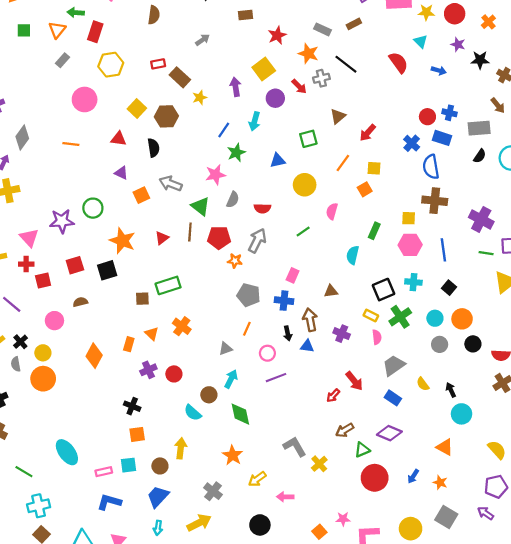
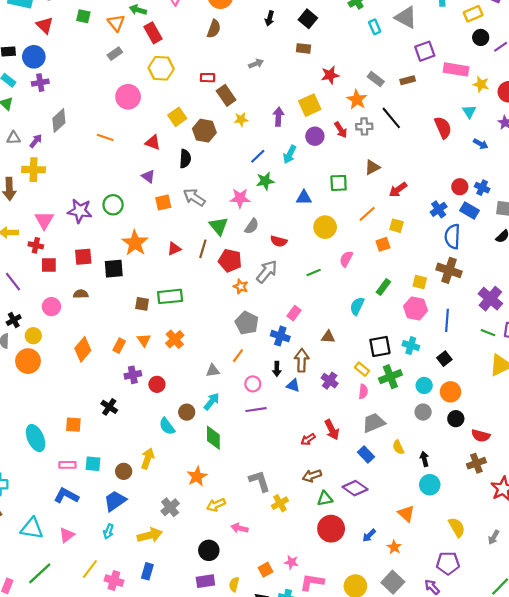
orange triangle: (57, 30) -> (116, 23), turned -30
red rectangle: (95, 32) -> (153, 33), turned -60
orange square: (137, 434) -> (73, 425), moved

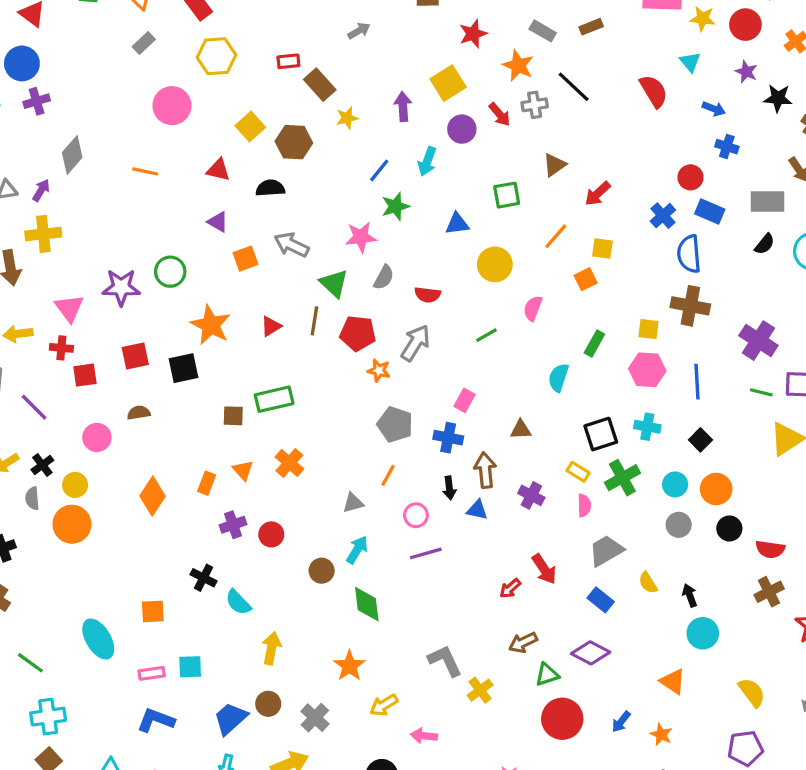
black semicircle: (185, 159) -> (270, 188), turned -90
blue cross: (482, 188) -> (727, 147), moved
cyan semicircle: (167, 426) -> (238, 602), moved
brown circle: (124, 471) -> (268, 704), moved

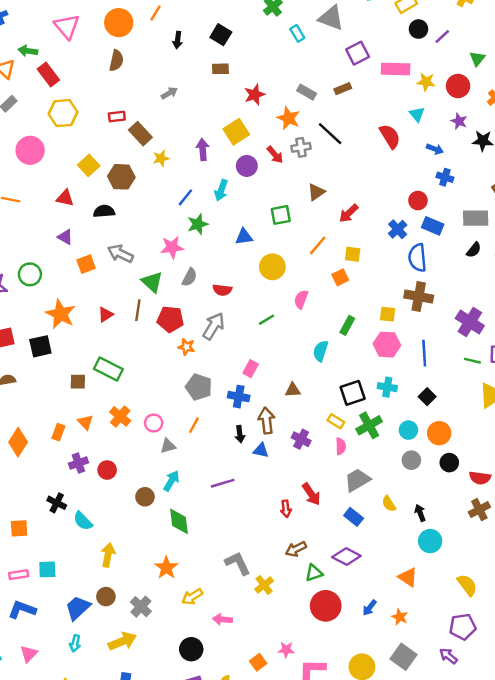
green rectangle: (274, 399) -> (108, 369), turned 40
pink circle: (416, 515) -> (154, 423), moved
red arrow: (510, 588) -> (286, 509), turned -56

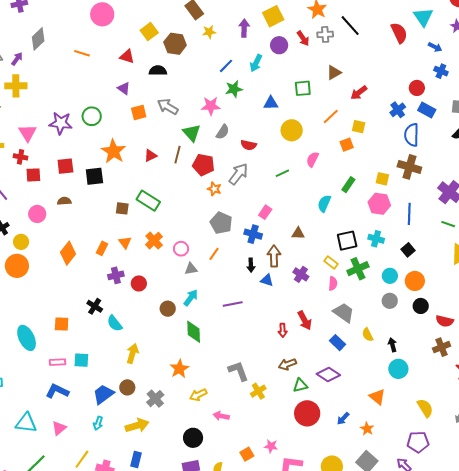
cyan triangle: (417, 114) -> (423, 17), size x1.5
gray trapezoid: (357, 480) -> (344, 313), turned 60

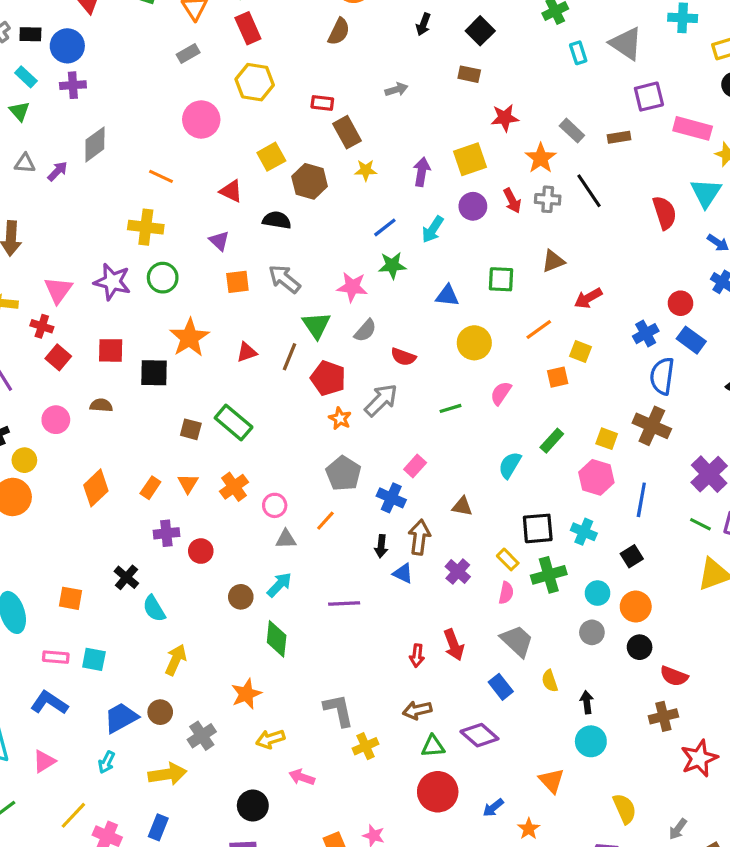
yellow cross: (16, 86) -> (146, 227), moved
red square: (33, 175) -> (58, 357), turned 35

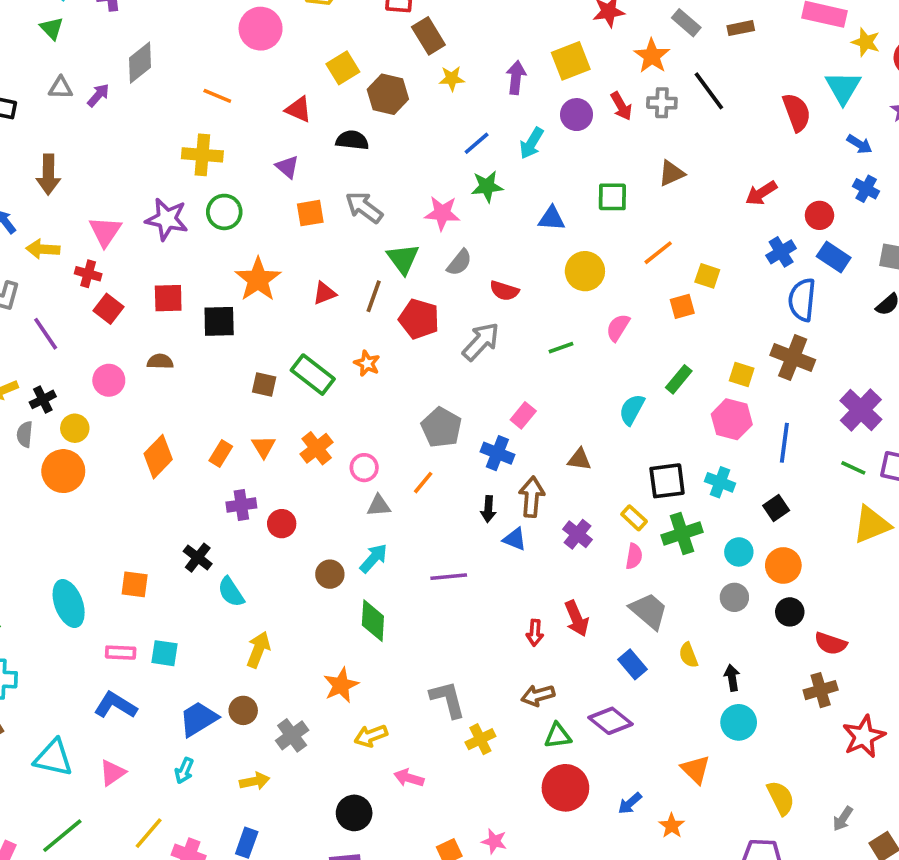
red arrow: (588, 298) -> (761, 193), moved
orange star: (340, 418) -> (367, 363), moved
yellow arrow: (167, 774) -> (255, 781), size x0.7

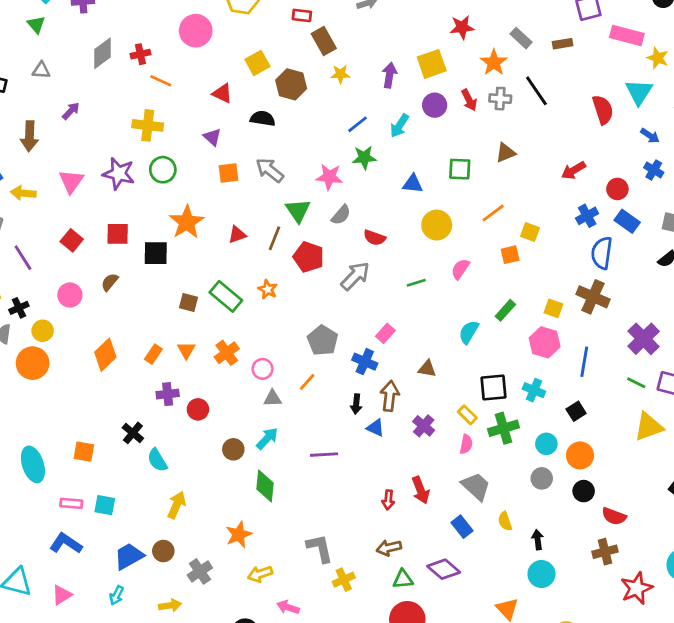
purple arrow: (98, 95) -> (71, 111), moved
red cross: (88, 274) -> (140, 54), moved, turned -30
brown semicircle: (160, 361) -> (110, 282), turned -54

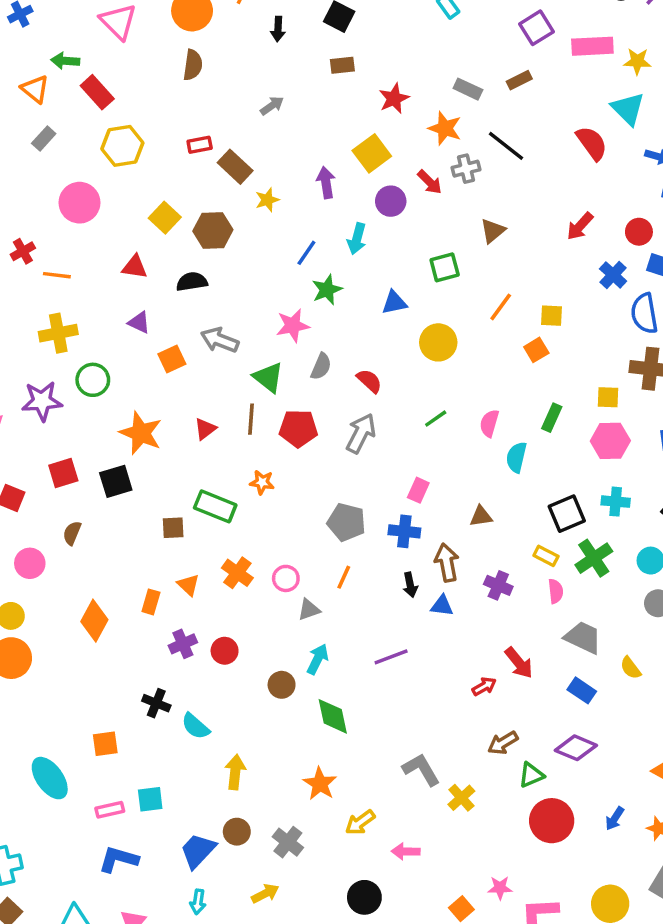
red semicircle: (374, 238) -> (369, 381), turned -140
pink semicircle: (460, 269) -> (489, 423), moved
red arrow: (388, 500) -> (484, 686), turned -108

